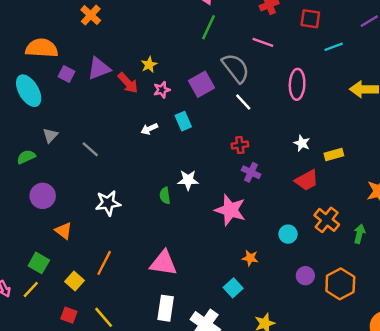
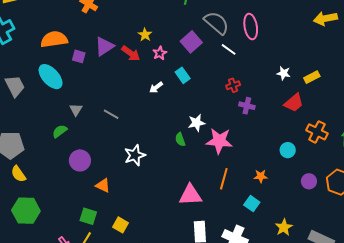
pink ellipse: (297, 84) -> (251, 27), moved
pink star: (230, 210) -> (219, 141), moved
orange line: (104, 263) -> (224, 179), moved

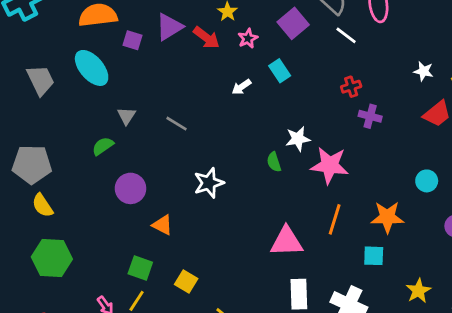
orange star: (261, 176) -> (387, 217), size x1.6
cyan square: (252, 204) -> (374, 256), turned -35

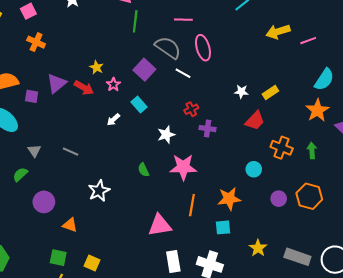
white star: (298, 139) -> (166, 135), moved

